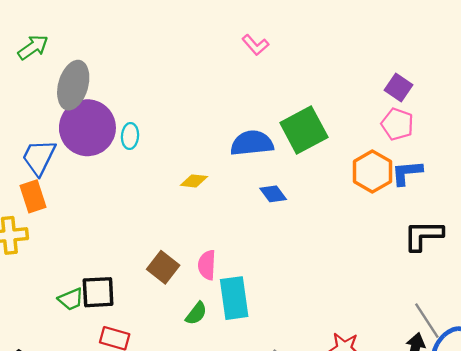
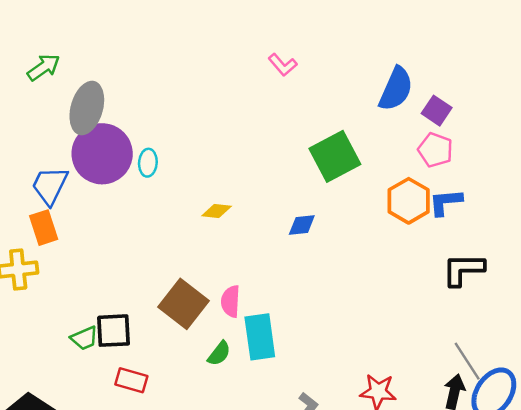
blue semicircle: (252, 143) -> (396, 89), moved, turned 120
blue diamond: (273, 194) -> (302, 225), turned -60
brown square: (163, 267) -> (183, 304), size x1.4

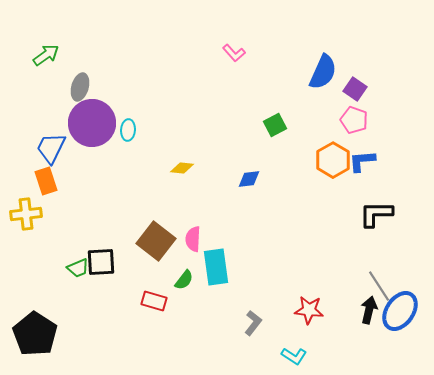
gray ellipse: (87, 108) -> (80, 87), size x0.7
green square: (335, 156) -> (275, 125), size x0.6
red rectangle: (131, 380) -> (154, 301), moved

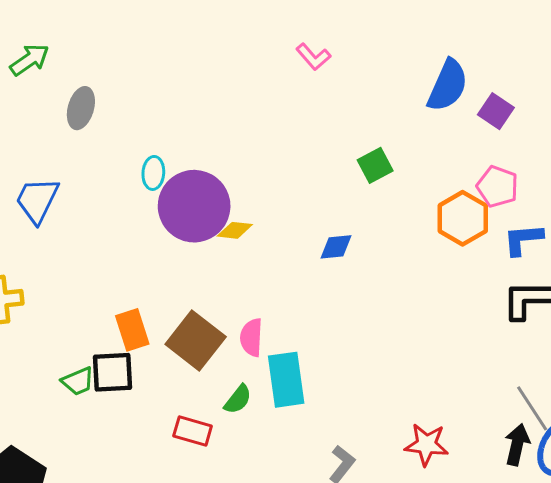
pink pentagon: (354, 120) -> (497, 187), moved
purple circle: (92, 123) -> (194, 206), moved
blue L-shape: (362, 161) -> (523, 239), moved
orange rectangle: (46, 181) -> (132, 330), moved

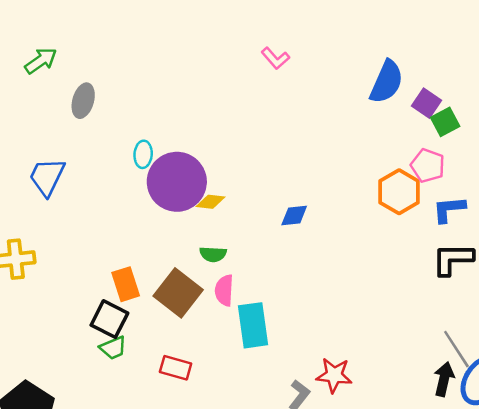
green square: (375, 165) -> (445, 122), moved
black square: (113, 372) -> (109, 319), turned 30
green trapezoid: (78, 381) -> (113, 348), moved
green semicircle: (238, 399) -> (213, 254), moved, turned 55
red star: (426, 445) -> (334, 375), moved

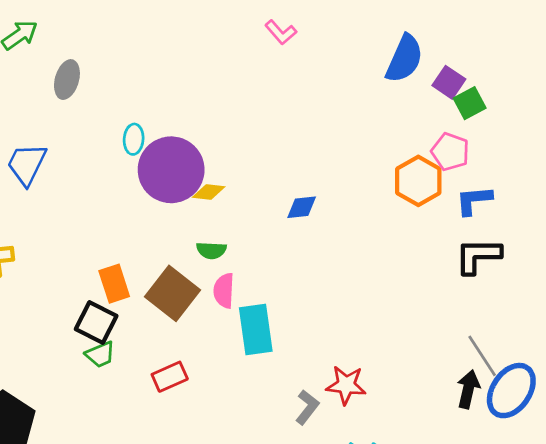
red rectangle: (176, 368) -> (170, 377), turned -40

